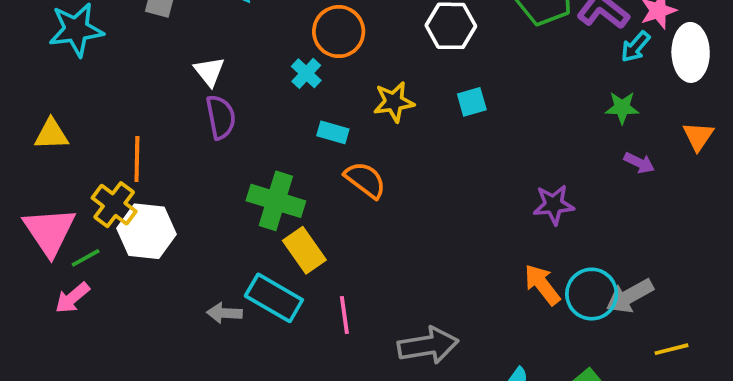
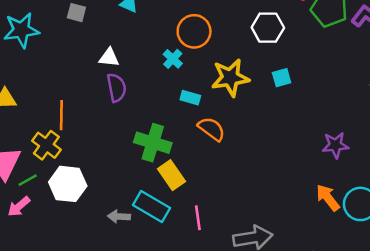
white triangle: (209, 71) -> (109, 58), turned -45
yellow star: (394, 102) -> (230, 78), size x1.4
white hexagon: (146, 231) -> (68, 184), moved

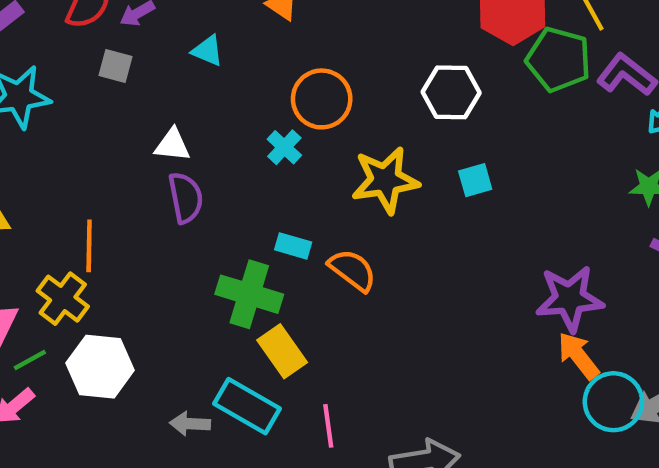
cyan rectangle: (190, 98) -> (293, 246), moved
purple star: (335, 145) -> (570, 299), size x1.4
orange arrow: (328, 198) -> (578, 356), moved

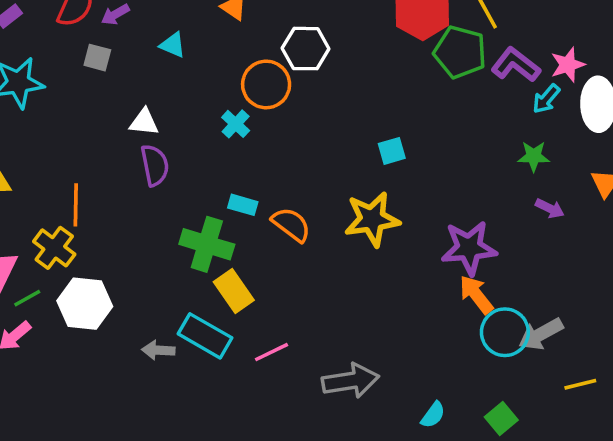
white hexagon: (451, 92) -> (306, 49), moved
yellow star: (385, 180) -> (372, 219), moved
pink line: (328, 426) -> (271, 352), turned 72

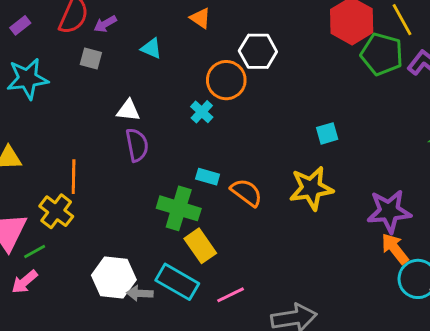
white hexagon: (85, 304) -> (114, 277), moved

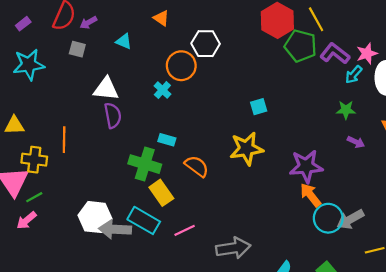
white triangle: (128, 110) -> (106, 89), size x1.4
orange semicircle: (246, 192) -> (197, 166), moved
yellow cross: (56, 211) -> (34, 160), moved, turned -30
gray arrow: (140, 293) -> (115, 229), size x1.6

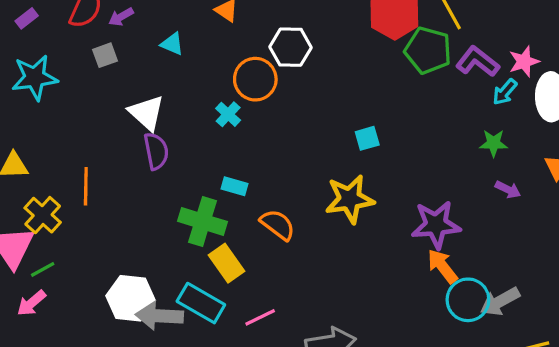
gray square: (77, 49) -> (105, 55), turned -35
white triangle: (106, 89) -> (147, 113), turned 36
yellow cross: (34, 160) -> (43, 215), turned 35

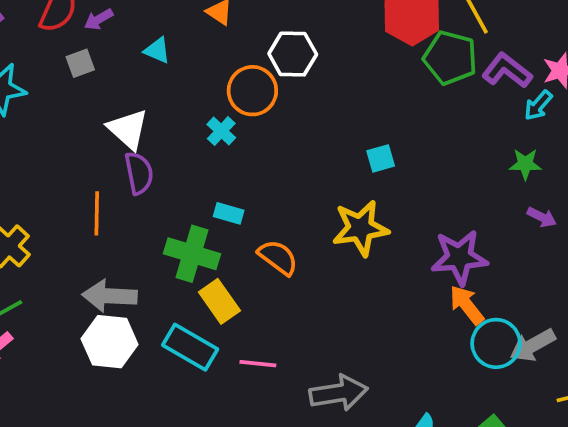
orange line: (86, 186) -> (97, 213), moved
gray arrow: (159, 316) -> (110, 296), moved
pink line: (260, 317) -> (258, 364), turned 32

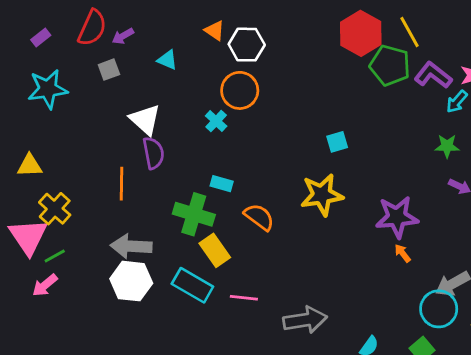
white hexagon: (293, 54) -> (247, 45), moved
orange arrow: (467, 305) -> (402, 253), size x0.6
cyan circle: (496, 343) -> (439, 309), moved

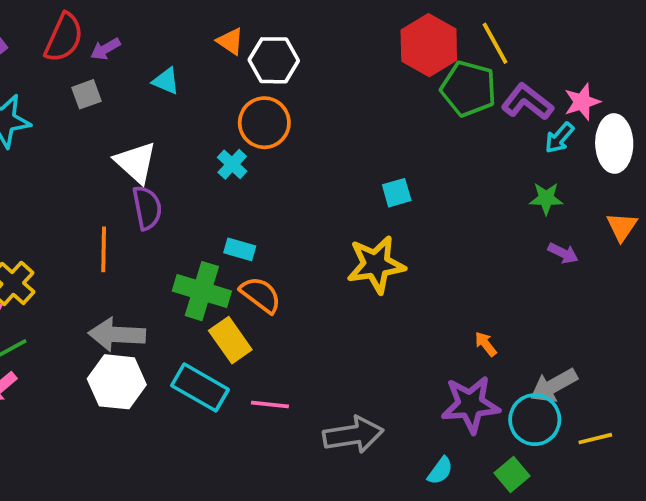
orange semicircle: (259, 217) -> (261, 295), moved
purple star: (397, 217) -> (470, 404), moved

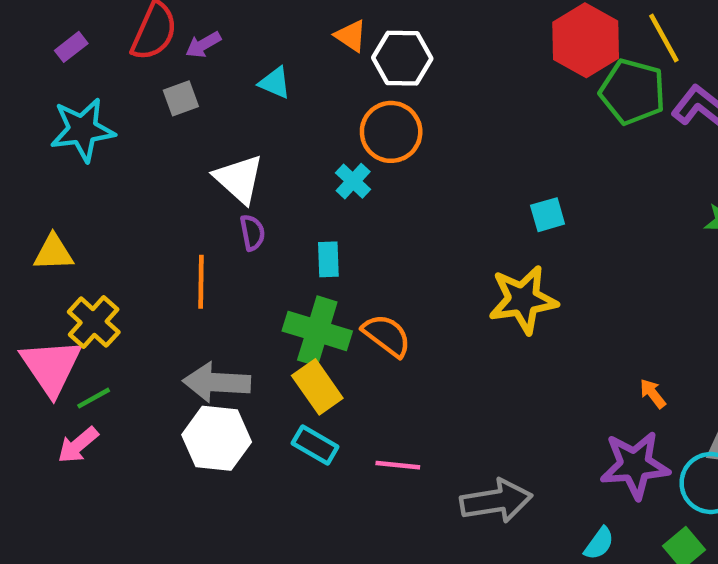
purple semicircle: (147, 208) -> (252, 233), size x0.7
cyan rectangle: (240, 249) -> (328, 259), moved, turned 72
yellow rectangle: (230, 340) -> (317, 387), moved
cyan rectangle: (200, 387) -> (315, 445), size x0.7

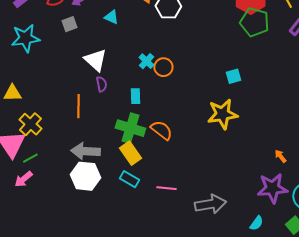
green pentagon: (633, 92) -> (254, 22), moved
orange circle: (391, 132) -> (163, 67), moved, size x0.7

